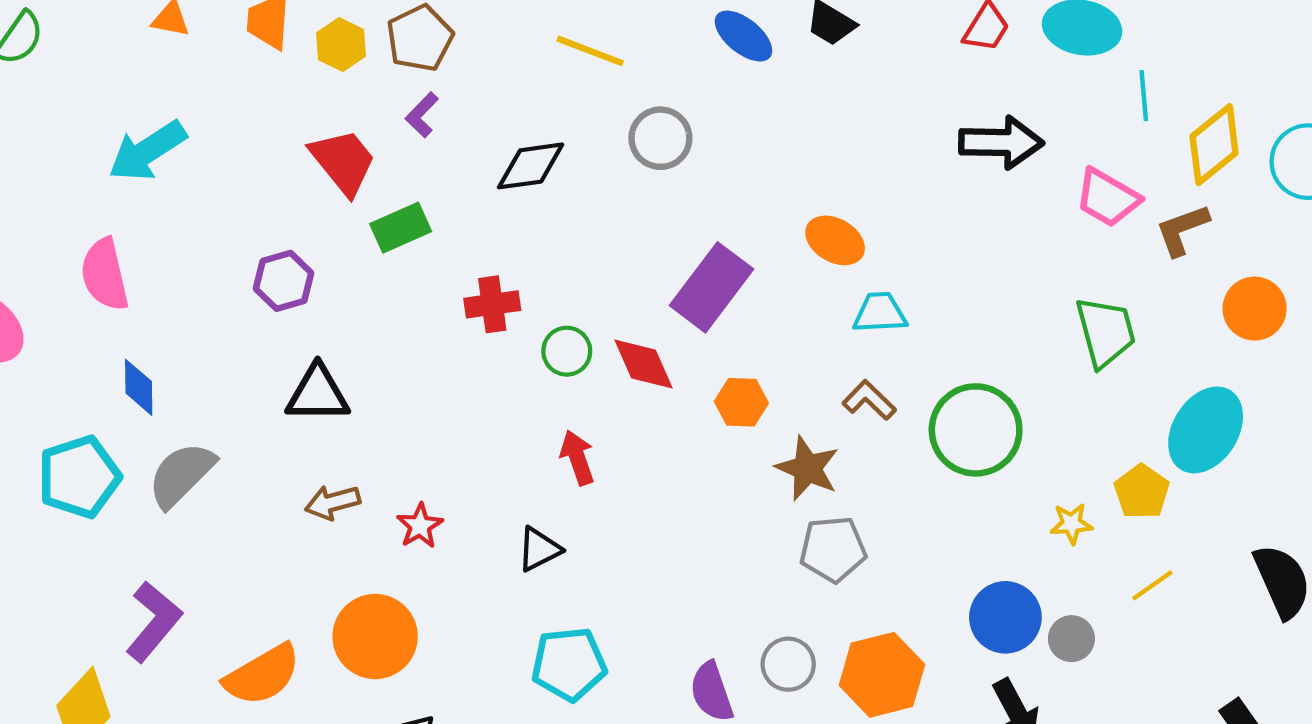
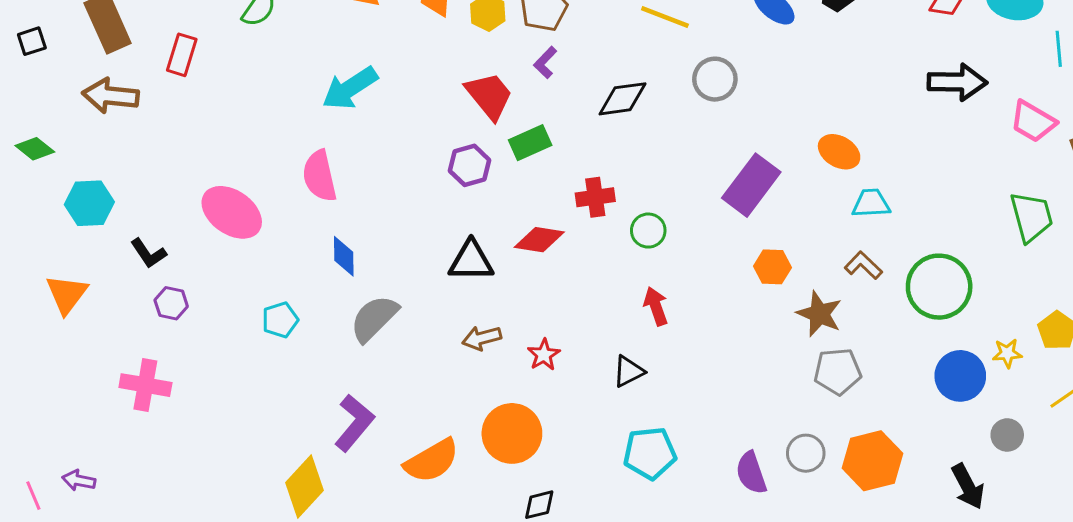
purple hexagon: (284, 281) -> (470, 165), moved
red diamond: (643, 364) -> (539, 240), moved, turned -57
cyan pentagon: (79, 477) -> (280, 320), moved, size x0.6
blue circle: (1005, 617) -> (960, 376), moved

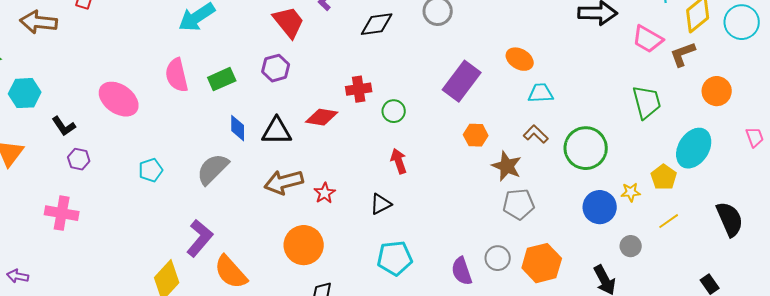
green rectangle: (530, 143) -> (222, 79), moved
blue diamond: (344, 256) -> (238, 128), moved
brown arrow: (482, 338) -> (284, 182), size x1.5
orange semicircle: (432, 461) -> (231, 272), moved, turned 78

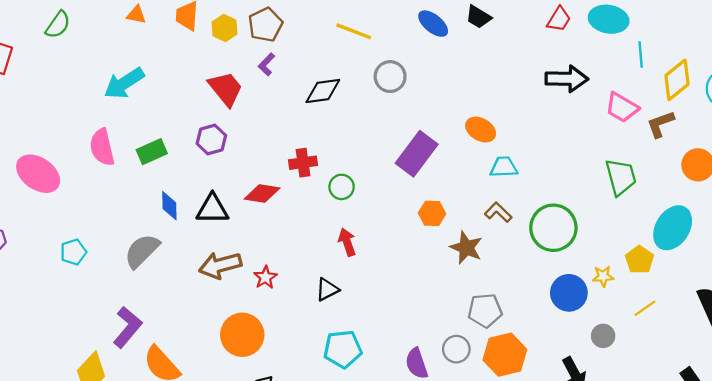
gray pentagon: (519, 204) -> (485, 311), moved

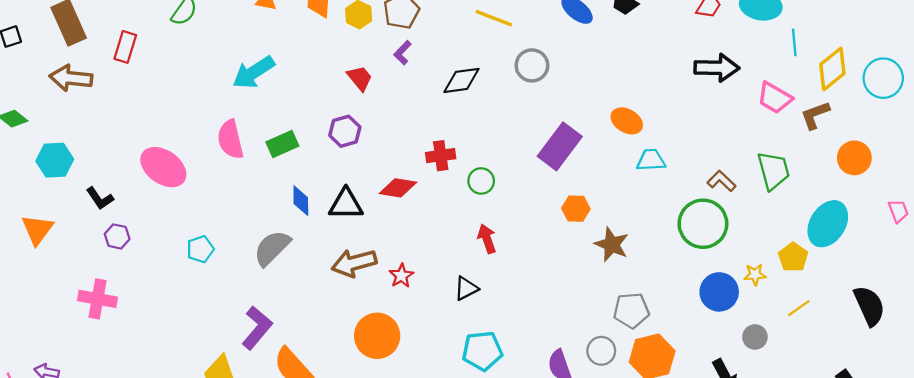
red trapezoid: (226, 89) -> (360, 78), size x0.7
brown L-shape: (498, 212) -> (721, 181), moved

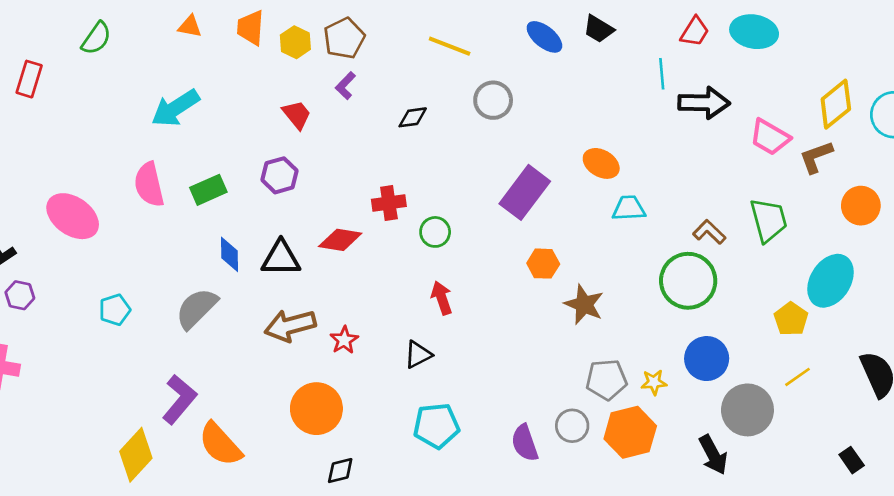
cyan line: (794, 42) -> (662, 74), moved
black diamond: (461, 80) -> (413, 117), size x0.7
yellow star: (755, 275) -> (654, 382), moved
gray circle: (755, 337) -> (747, 410), size x1.8

